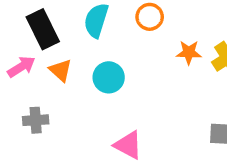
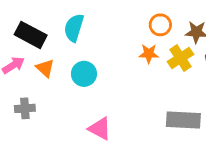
orange circle: (150, 17) -> (160, 25), moved
black rectangle: (43, 29) -> (31, 35), turned -36

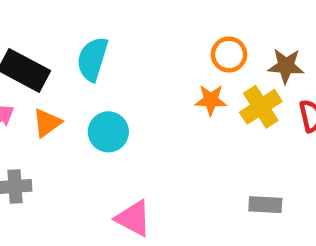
orange triangle: (45, 68) -> (47, 123), turned 42
gray rectangle: (183, 120) -> (265, 205), size x0.6

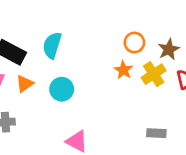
brown star: (286, 66) -> (169, 49), turned -30
orange star: (211, 100) -> (123, 70), turned 30

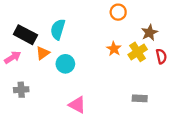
orange circle: (134, 43) -> (118, 12), moved
orange triangle: (25, 84) -> (43, 53), moved

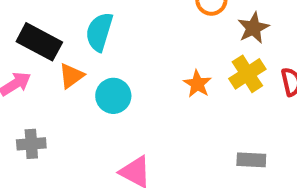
brown star: (149, 33) -> (253, 28), moved
orange star: (114, 49) -> (197, 84), moved

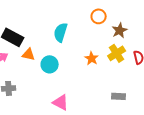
cyan semicircle: (99, 32) -> (61, 32), moved
orange triangle: (71, 76) -> (29, 54), turned 48

